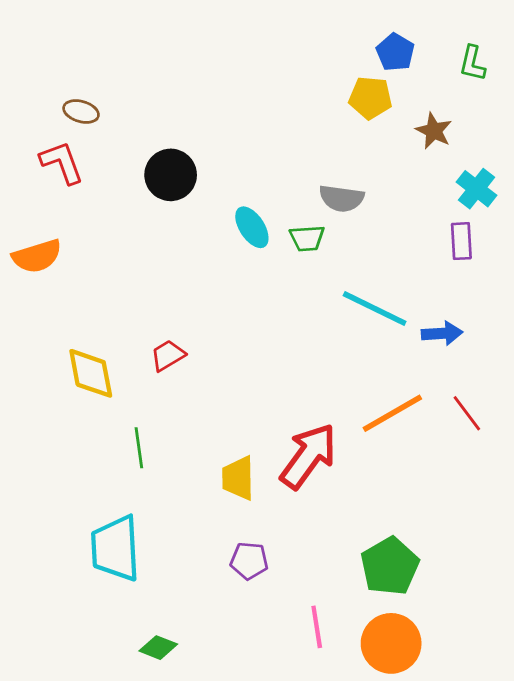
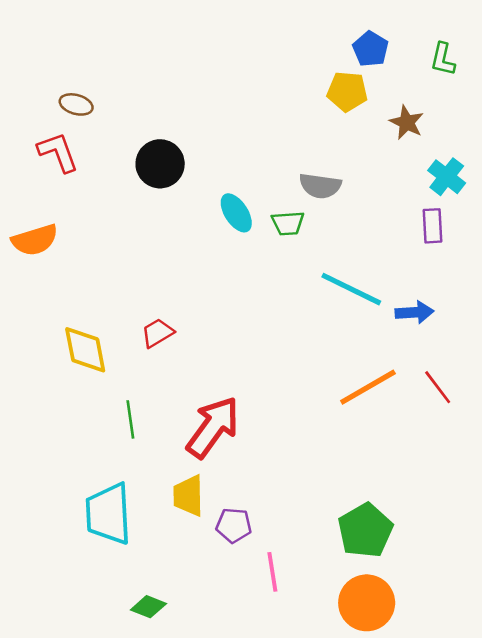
red arrow: (308, 456) -> (213, 427), moved
yellow trapezoid: (238, 478) -> (188, 496), moved
pink line: (317, 627) -> (272, 572), moved

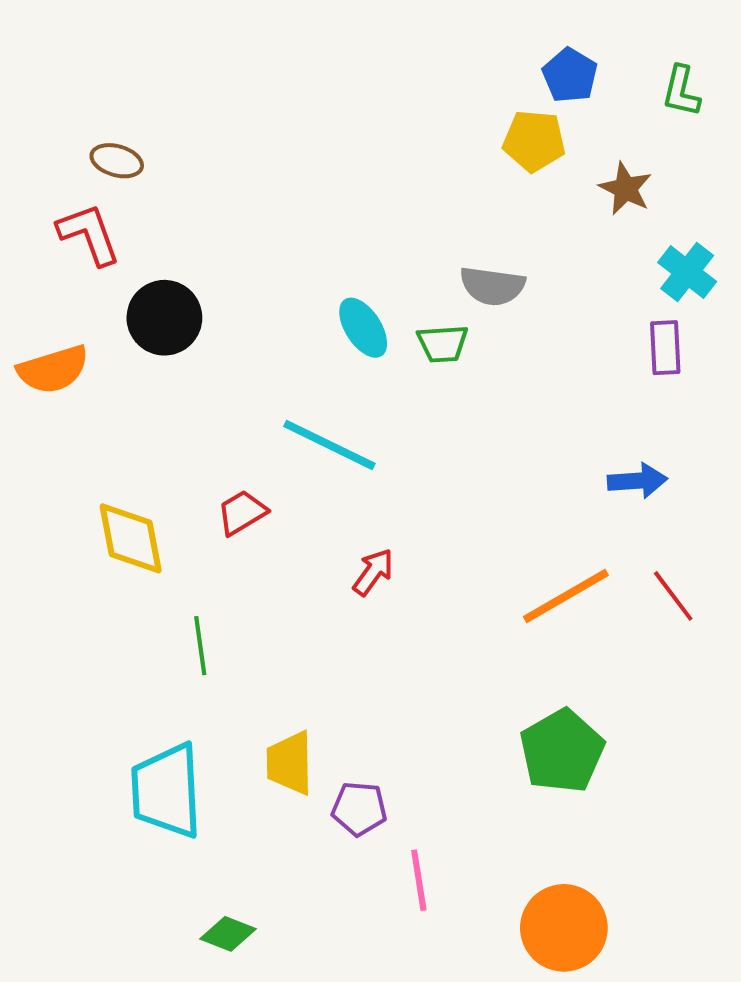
black circle: (160, 164) -> (164, 318), moved
cyan line: (351, 289) -> (329, 445), moved
red arrow: (213, 427) -> (373, 572), moved, size x0.5
green pentagon: (365, 531) -> (562, 751), moved

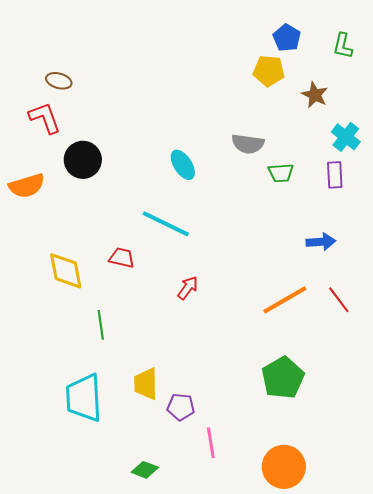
green trapezoid: (443, 344) -> (281, 173), moved
red trapezoid: (242, 513) -> (122, 258), turned 44
green diamond: (228, 934) -> (145, 470), moved

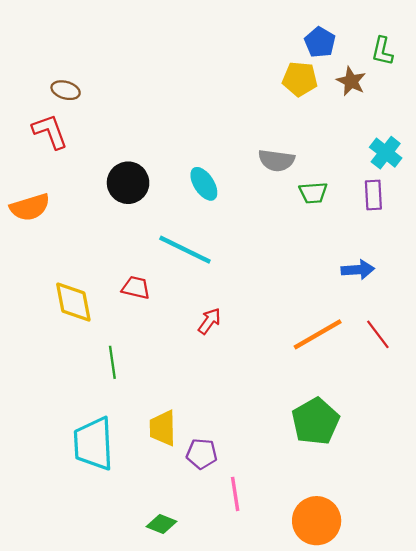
brown star: (315, 95) -> (351, 81), moved
black circle: (83, 160) -> (128, 183), moved

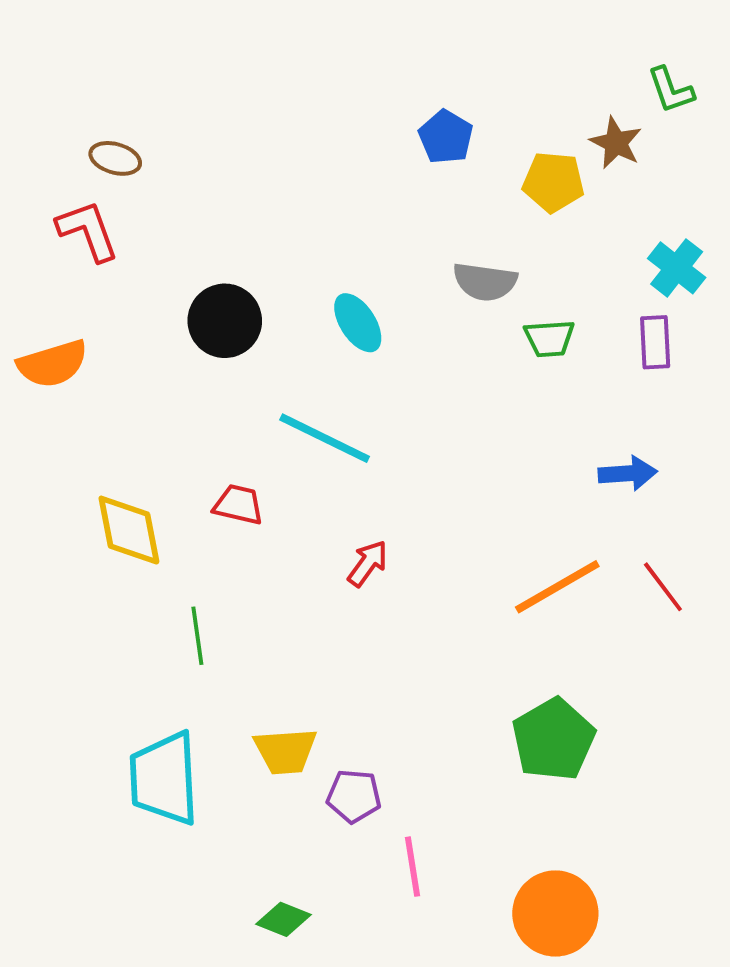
blue pentagon: (320, 42) -> (446, 137), moved
green L-shape: (382, 51) -> (671, 90), turned -32
yellow pentagon: (300, 79) -> (553, 182), moved
yellow trapezoid: (163, 428) -> (285, 751), turned -93

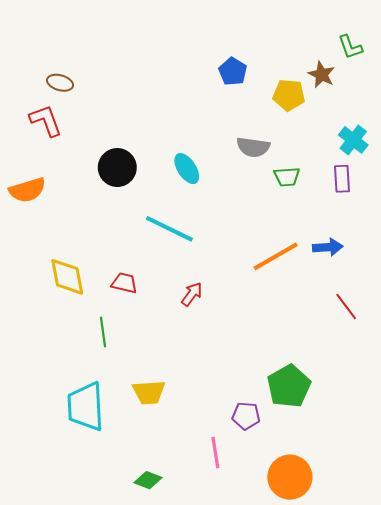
red trapezoid: (238, 505) -> (124, 283), moved
orange line: (557, 587) -> (276, 256), moved
purple pentagon: (354, 796) -> (246, 416), moved

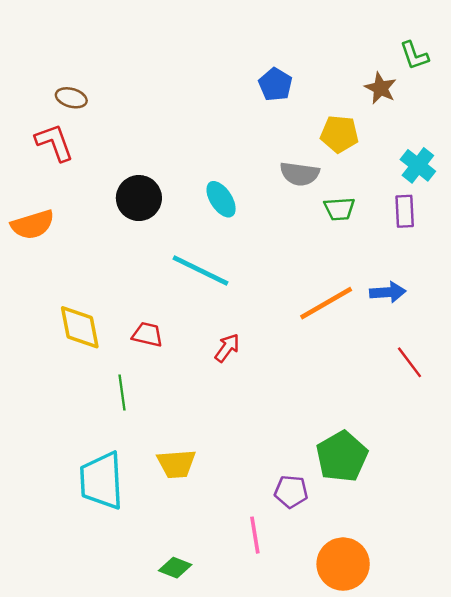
yellow pentagon: (289, 95) -> (339, 134), moved

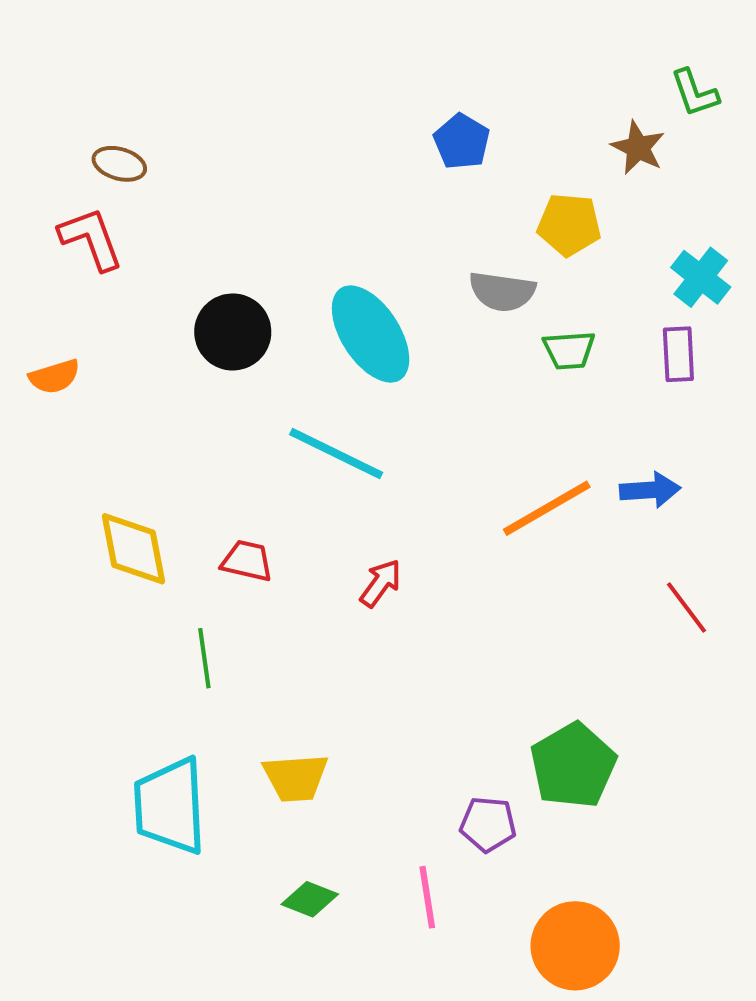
cyan ellipse: (221, 199) -> (371, 334), size x1.6
orange semicircle: (33, 225) -> (54, 377), size x0.7
green diamond: (175, 568) -> (310, 899), moved

